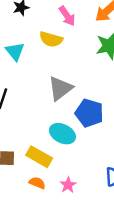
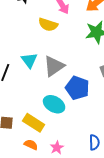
cyan triangle: (15, 51) -> (29, 60), moved

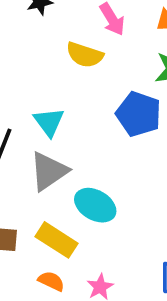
gray triangle: (54, 66) -> (49, 171), moved
blue pentagon: (77, 88) -> (139, 114), moved

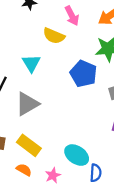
cyan triangle: (49, 122) -> (31, 63), moved
cyan ellipse: (95, 205) -> (77, 155), moved

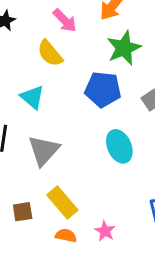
yellow semicircle: (54, 36) -> (50, 53), turned 45
yellow rectangle: (29, 145) -> (62, 202), turned 30
cyan ellipse: (77, 155) -> (119, 146), moved, turned 50

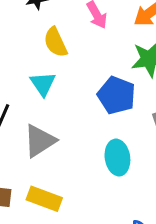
yellow semicircle: (50, 53) -> (55, 42), moved
yellow rectangle: (62, 202) -> (44, 199), turned -44

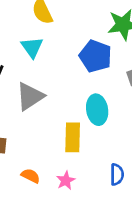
yellow rectangle: (44, 199) -> (73, 137), moved, turned 72

